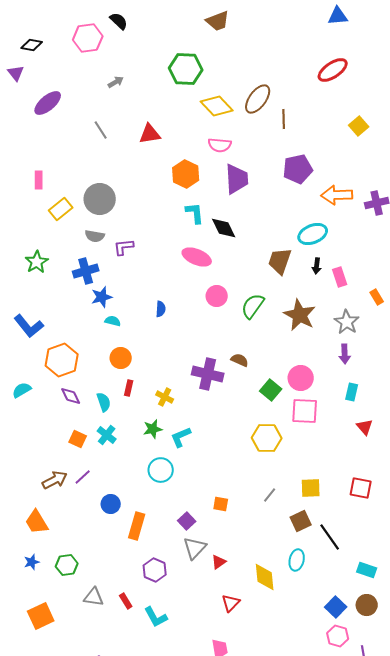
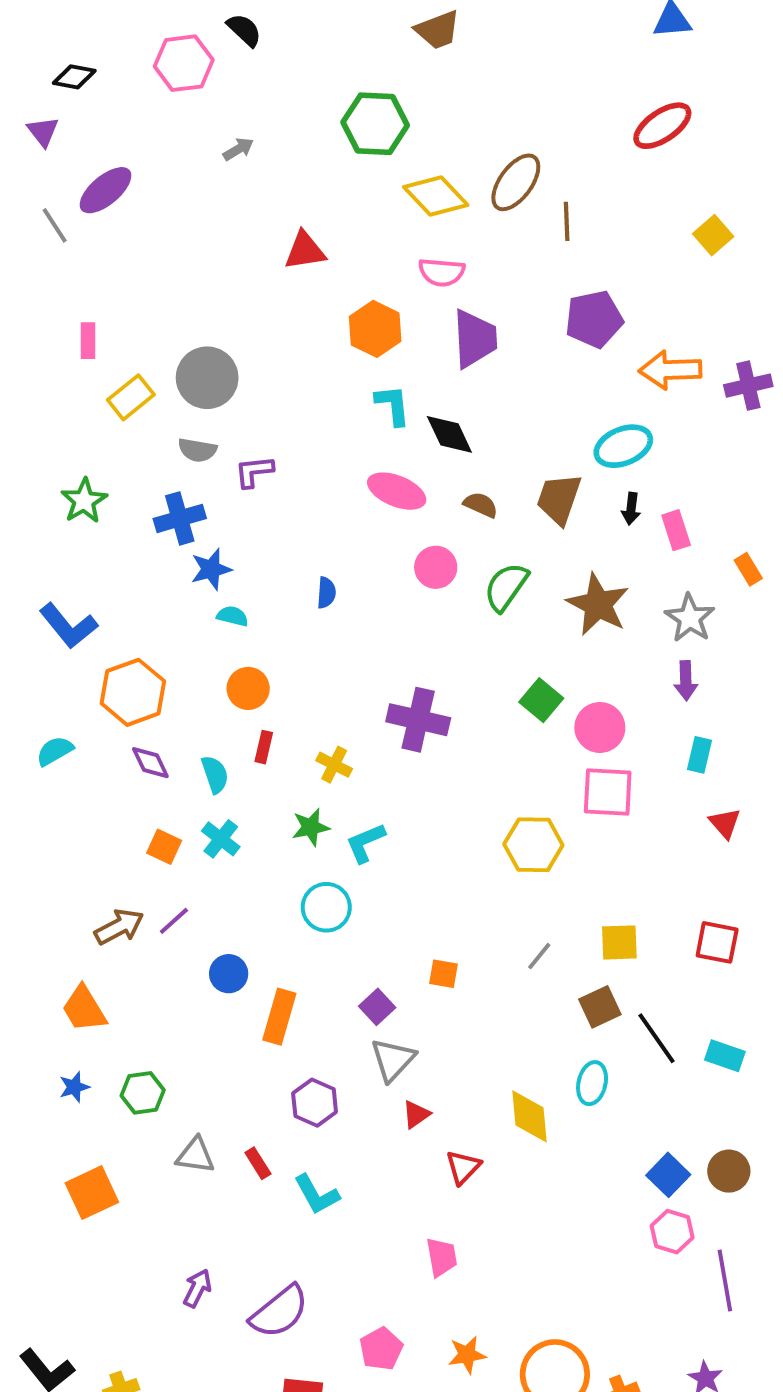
gray line: (101, 130) -> (55, 225), moved
brown semicircle: (240, 360) -> (481, 505), moved
green square: (271, 390) -> (541, 700), moved
red triangle: (219, 562) -> (416, 1114), moved
cyan rectangle: (367, 570) -> (725, 1056), moved

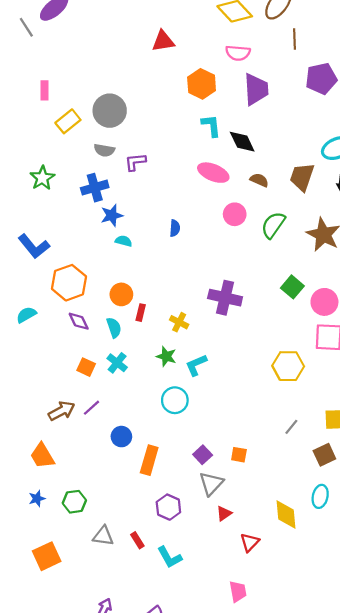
brown line: (567, 221) -> (295, 39), moved
orange circle: (248, 688) -> (121, 294), moved
green star: (311, 827) -> (166, 356), turned 30
orange square: (444, 974) -> (239, 455), moved

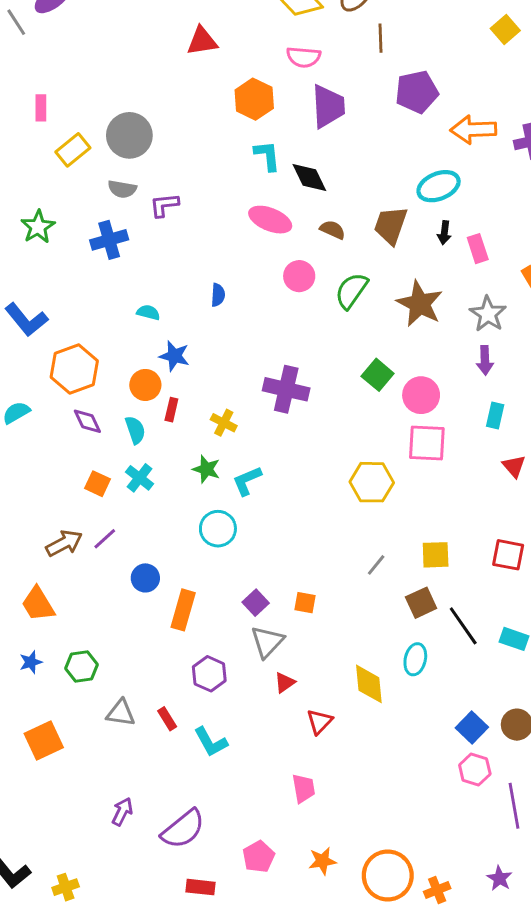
blue star: (112, 215) -> (174, 356), moved, turned 30

